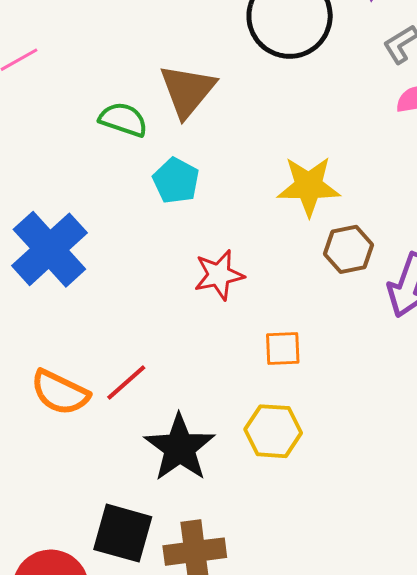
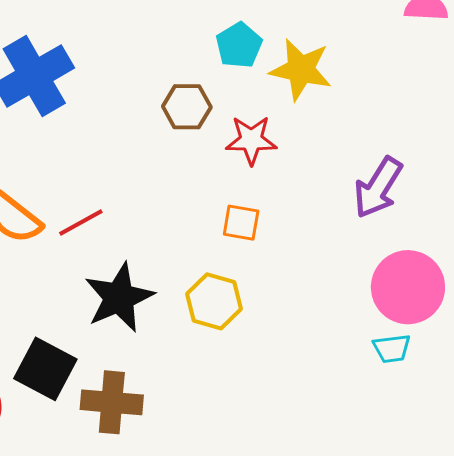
cyan pentagon: (176, 181) -> (239, 45), moved
brown hexagon: (349, 249) -> (187, 107), moved
red star: (219, 275) -> (251, 140), moved

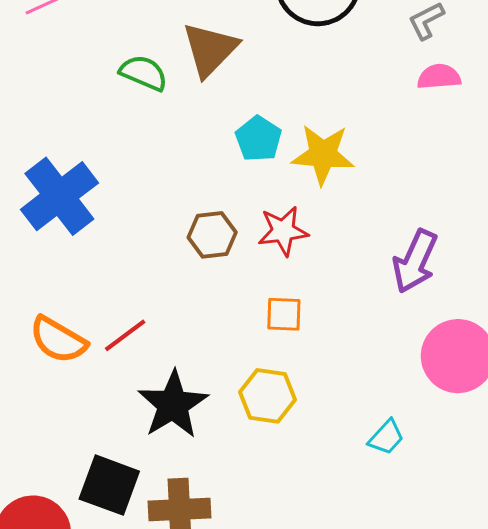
brown hexagon: (187, 107) -> (212, 235), moved
cyan trapezoid: (392, 348) -> (386, 437), moved, turned -33

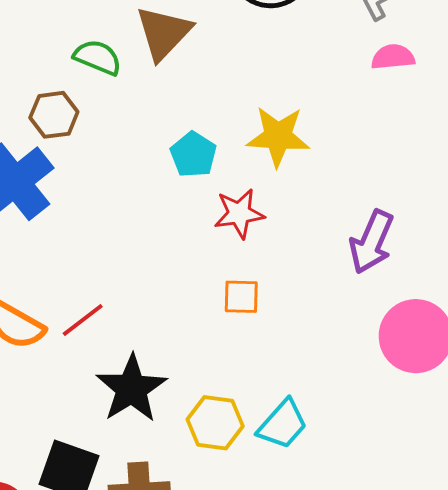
cyan pentagon: (258, 139) -> (193, 155), moved
brown hexagon: (212, 235) -> (54, 115), moved
yellow hexagon: (268, 396) -> (215, 423), moved
cyan trapezoid: (386, 437) -> (283, 424), moved, size x1.4

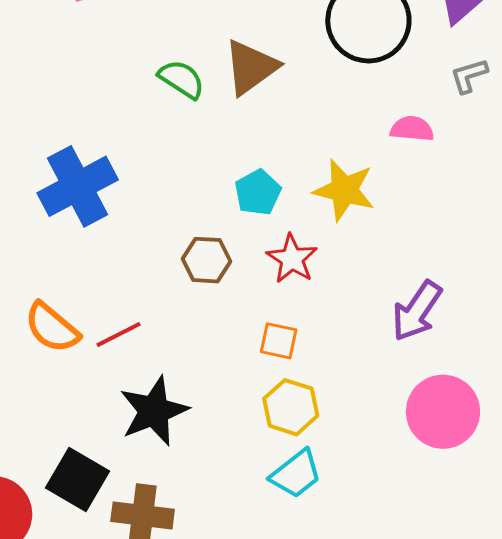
pink semicircle: (393, 57) -> (412, 129), moved
brown hexagon: (54, 115) -> (207, 260), moved
red star: (239, 213) -> (292, 259), turned 30
yellow hexagon: (215, 423) -> (291, 407), moved

